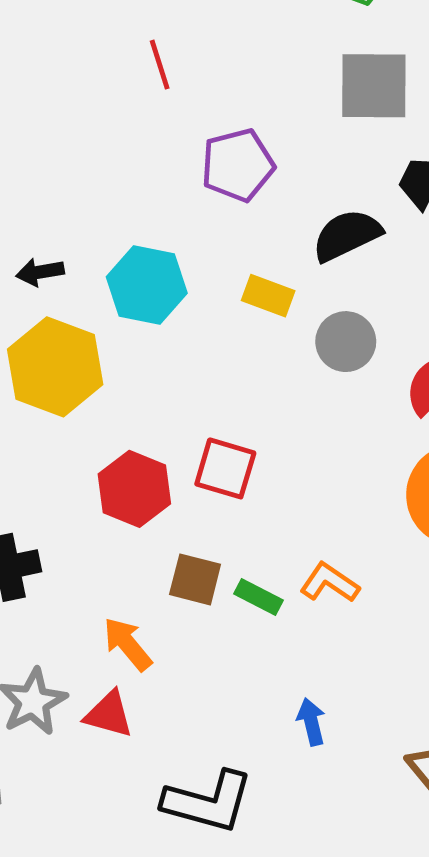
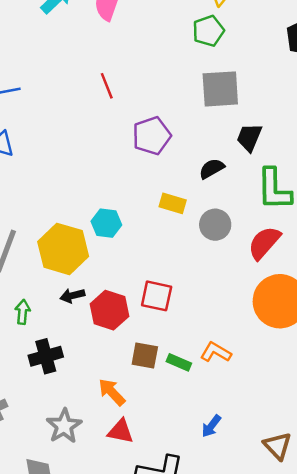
black semicircle: (347, 235) -> (212, 169), size x0.7
black arrow: (40, 272) -> (72, 296), moved
cyan hexagon: (147, 285) -> (106, 223), moved, size x0.7
red triangle: (109, 714) -> (120, 431), moved
blue arrow: (311, 722) -> (211, 426), turned -125

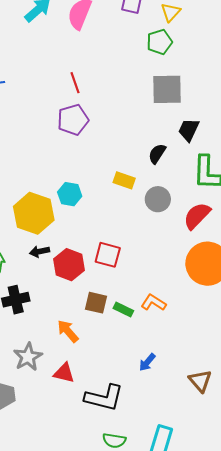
purple pentagon: (152, 136) -> (73, 120), moved
black semicircle: (212, 169) -> (157, 154), turned -30
red triangle: (120, 431) -> (64, 373), moved

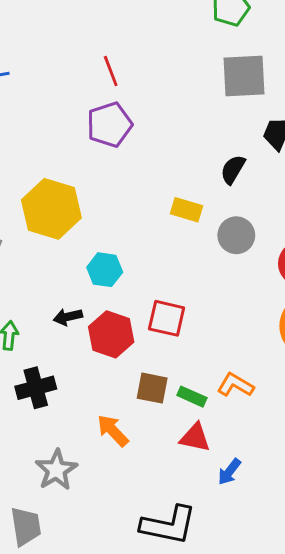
cyan hexagon: (70, 194) -> (105, 270), moved
yellow hexagon: (34, 213) -> (51, 209), moved
red triangle: (64, 373) -> (195, 438), moved

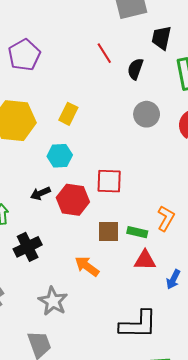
red line: (111, 71) -> (104, 53), moved
purple pentagon: (109, 125) -> (24, 55), moved
yellow rectangle: (187, 210) -> (68, 114), moved, turned -70
orange L-shape: (235, 385) -> (166, 218), turned 100

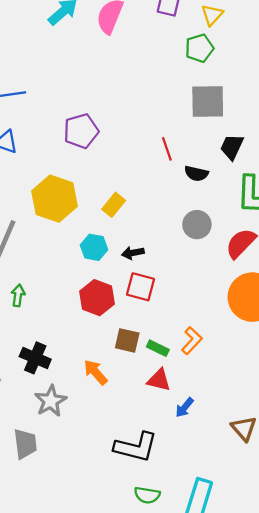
black semicircle: (135, 69) -> (196, 174), turned -110
black arrow: (40, 193) -> (133, 253), moved
black cross: (28, 247) -> (35, 358), moved, turned 36

